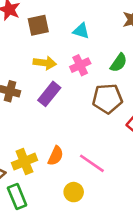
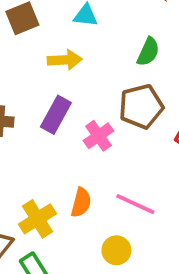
yellow arrow: (45, 63) -> (65, 60), moved
pink cross: (80, 65) -> (98, 136), moved

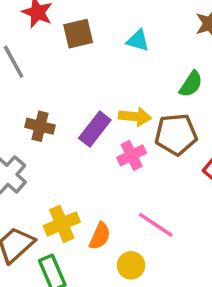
yellow arrow: (65, 60) -> (135, 117), moved
orange semicircle: (81, 203) -> (100, 236), moved

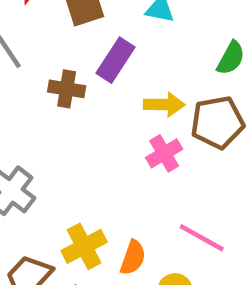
brown cross: (40, 126) -> (67, 89), moved
purple rectangle: (95, 129) -> (115, 60), moved

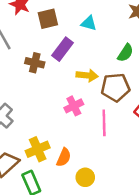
pink cross: (164, 153) -> (74, 106), moved
pink line: (202, 238) -> (104, 123), moved, turned 55

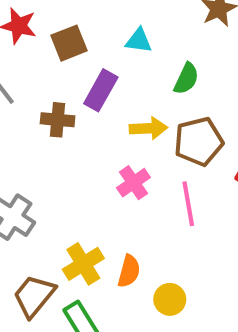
green semicircle: (125, 53) -> (186, 79), moved

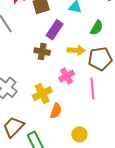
brown cross: (58, 120) -> (42, 52), moved
yellow cross: (83, 264) -> (42, 94), moved
orange semicircle: (129, 271) -> (56, 111), moved

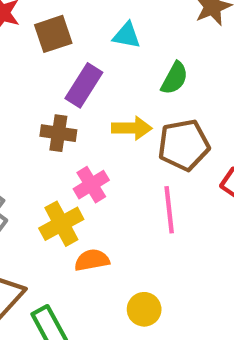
pink cross: (67, 76) -> (91, 185), moved
orange semicircle: (56, 111) -> (92, 260), turned -119

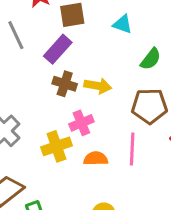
purple rectangle: (84, 85) -> (58, 49), moved
yellow arrow: (132, 128) -> (98, 86), moved
orange semicircle: (92, 260) -> (96, 159), moved

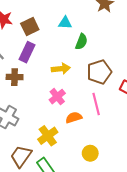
green semicircle: (151, 59) -> (81, 42), moved
brown cross: (65, 84) -> (15, 77), moved
yellow cross: (56, 146) -> (48, 136), moved

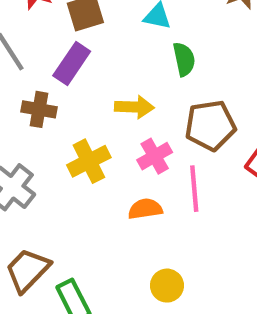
green semicircle: (81, 42) -> (184, 59), turned -42
pink cross: (57, 97) -> (155, 156), moved
yellow cross: (48, 136) -> (89, 161), moved

